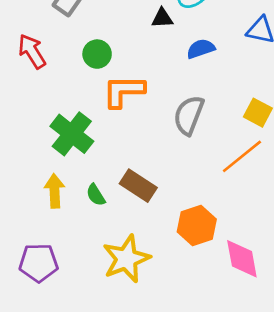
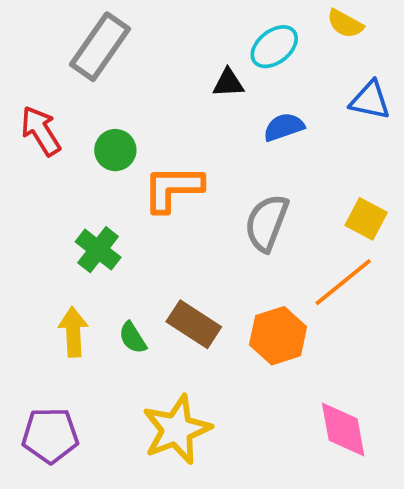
green circle: (97, 54) -> (115, 150), moved
green cross: (72, 134) -> (98, 250), size x0.7
orange hexagon: (197, 226) -> (278, 336), moved

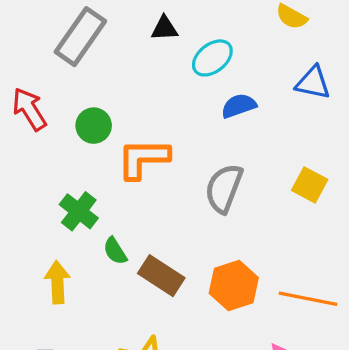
cyan ellipse: (274, 47) -> (212, 58), moved
black triangle: (228, 83) -> (165, 28), moved
orange line: (343, 282) -> (308, 299), moved, turned 50
green semicircle: (133, 338) -> (115, 251), moved

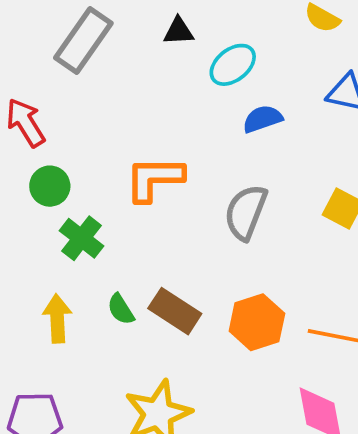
green circle: (94, 126) -> (50, 186), moved
green semicircle: (115, 251) -> (121, 309), moved

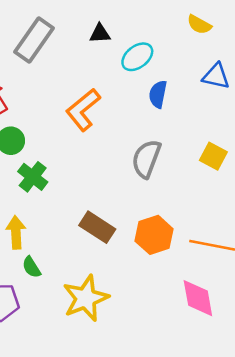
blue semicircle: (263, 119) -> (158, 94), turned -60
orange L-shape: (154, 179) -> (83, 110), moved, turned -39
green semicircle: (121, 309) -> (31, 267), moved

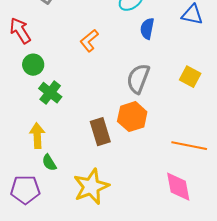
orange L-shape: (83, 110) -> (89, 41), size x0.7
brown rectangle: (97, 227) -> (100, 132), turned 40
orange hexagon: (154, 235) -> (132, 117), moved

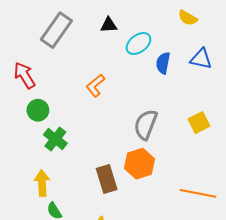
blue semicircle: (147, 29) -> (163, 63), moved
yellow square: (190, 77) -> (199, 123), turned 35

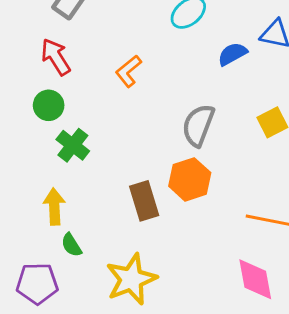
blue semicircle: (163, 63) -> (232, 54), moved, turned 50
red arrow: (25, 75) -> (56, 57), moved

